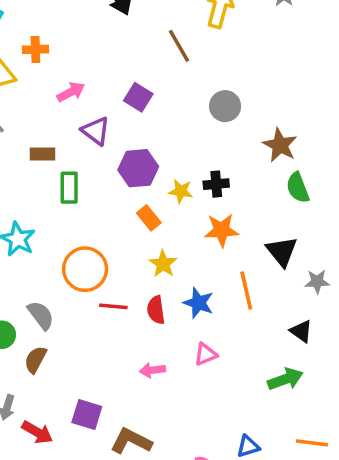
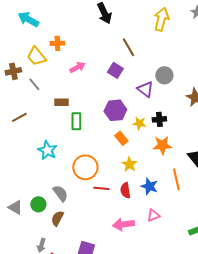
brown line: (179, 46) -> (128, 47), moved
purple triangle: (96, 131) -> (145, 89), moved
pink arrow: (152, 370) -> (123, 224), size x1.5

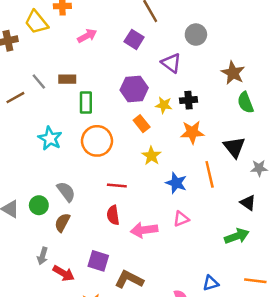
gray circle: (164, 75) -> (196, 35), moved
gray line: (34, 84) -> (39, 82), moved
orange circle: (85, 167) -> (97, 141), moved
red semicircle: (125, 190) -> (113, 215), moved

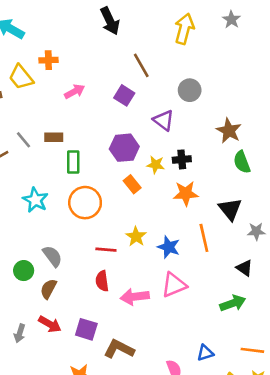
yellow star: (151, 156) -> (136, 237), moved
pink triangle: (181, 219) -> (174, 285), size x1.5
gray arrow: (43, 256) -> (20, 333), moved
red arrow: (64, 273) -> (50, 324), moved

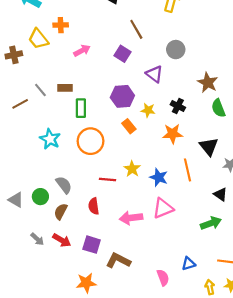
black cross: (182, 159) -> (178, 106), moved, turned 32
red semicircle: (102, 281) -> (94, 206), moved
gray arrow: (20, 333) -> (37, 239), moved, turned -64

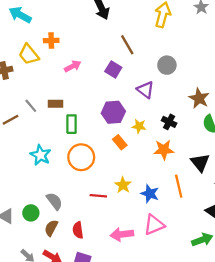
red semicircle: (94, 206) -> (78, 230), moved

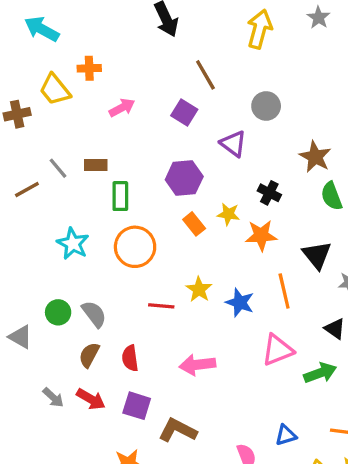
yellow star: (139, 126) -> (228, 214), moved
green circle: (31, 213) -> (58, 312), moved
pink triangle: (154, 225) -> (278, 350), moved

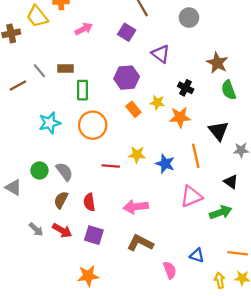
gray circle: (266, 106) -> (189, 18), moved
cyan star: (73, 244) -> (50, 123), turned 30
yellow star: (199, 289) -> (137, 155), turned -30
brown L-shape: (178, 430) -> (140, 243), moved
blue triangle: (286, 435) -> (197, 255), turned 35

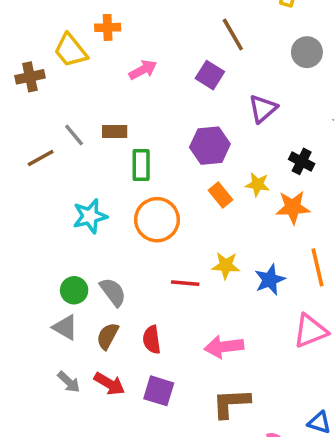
purple triangle: (161, 54) -> (263, 109), turned 42
blue star: (165, 164) -> (270, 280), turned 30
gray triangle: (13, 187) -> (65, 327), moved
brown L-shape: (140, 243) -> (231, 403), turned -30

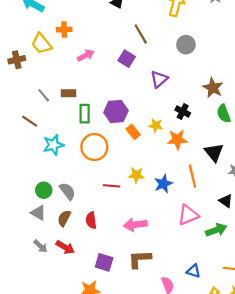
purple hexagon: (210, 146) -> (116, 111), moved
brown line: (41, 158) -> (30, 121), moved, turned 63
purple square: (159, 391) -> (104, 262), moved

